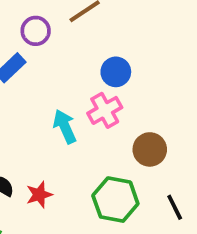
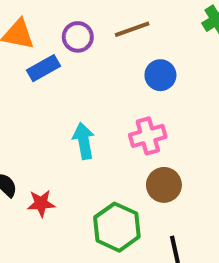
blue circle: (116, 72) -> (160, 75), moved
pink cross: (105, 110) -> (148, 136), moved

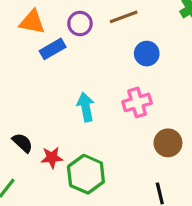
brown circle: (164, 185) -> (168, 143), moved
green hexagon: (117, 227) -> (86, 174), moved

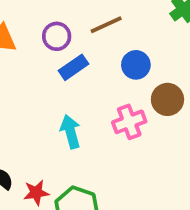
blue rectangle: (53, 49) -> (73, 67), moved
brown circle: (168, 143) -> (167, 99), moved

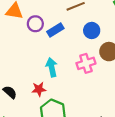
purple circle: (57, 36) -> (35, 24), moved
red star: (36, 193) -> (39, 89), moved

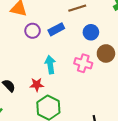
purple circle: (35, 24) -> (33, 31), moved
pink cross: (86, 63) -> (83, 63), turned 30

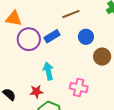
purple circle: (33, 31) -> (29, 39), size x1.5
pink cross: (83, 63) -> (79, 87), moved

